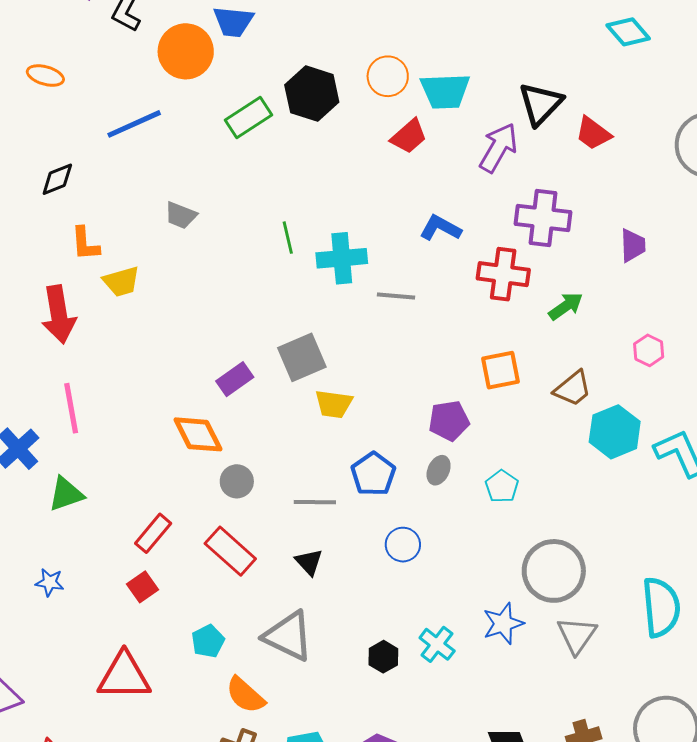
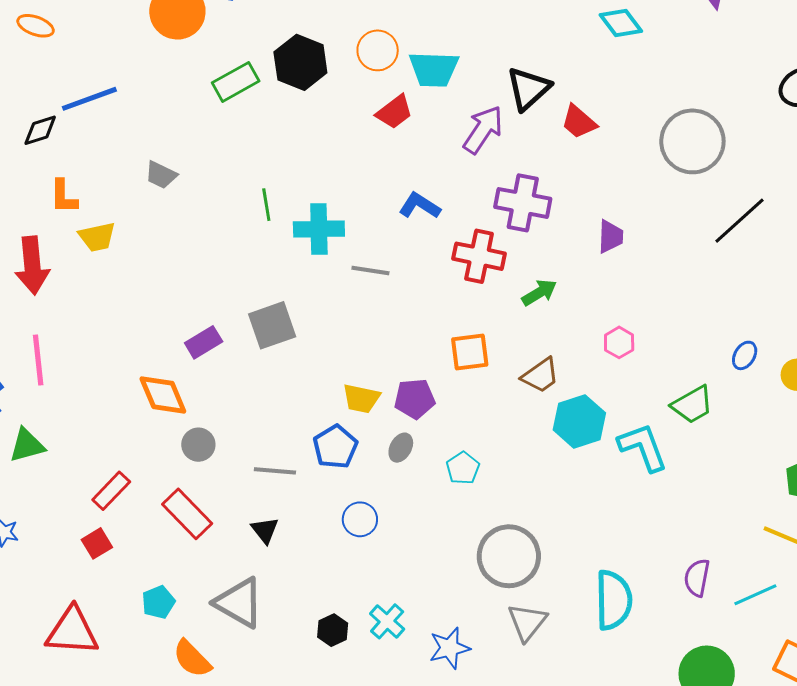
blue line: (134, 124) -> (89, 99), moved
yellow trapezoid: (334, 404) -> (361, 398), moved
blue star: (503, 624) -> (449, 648), moved

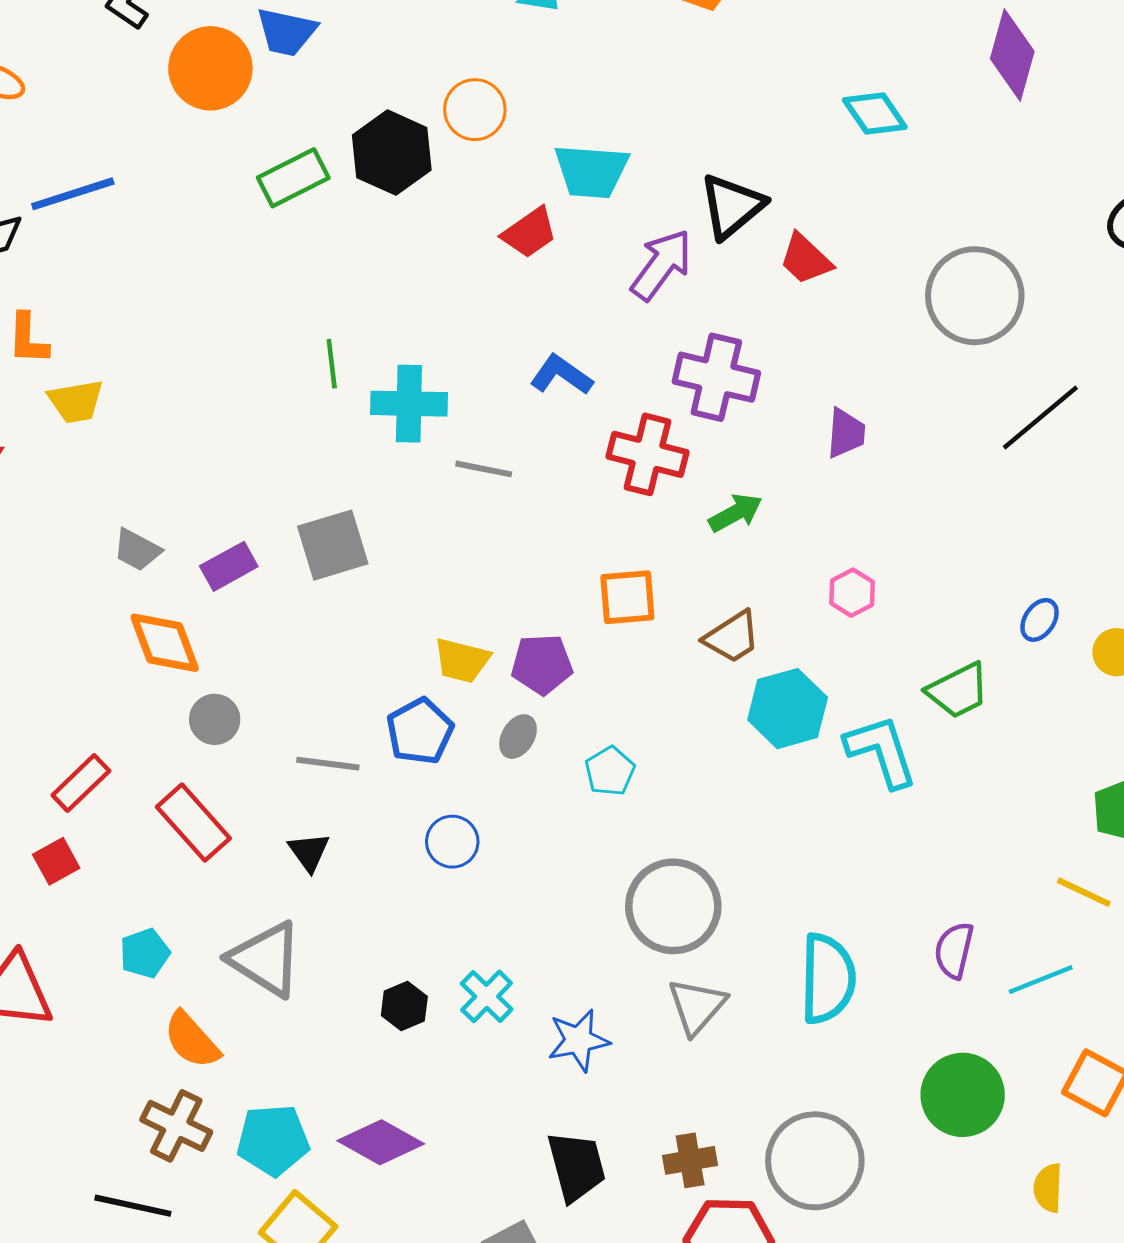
orange circle: (378, 50) -> (475, 110), moved
gray trapezoid: (161, 175) -> (137, 550), moved

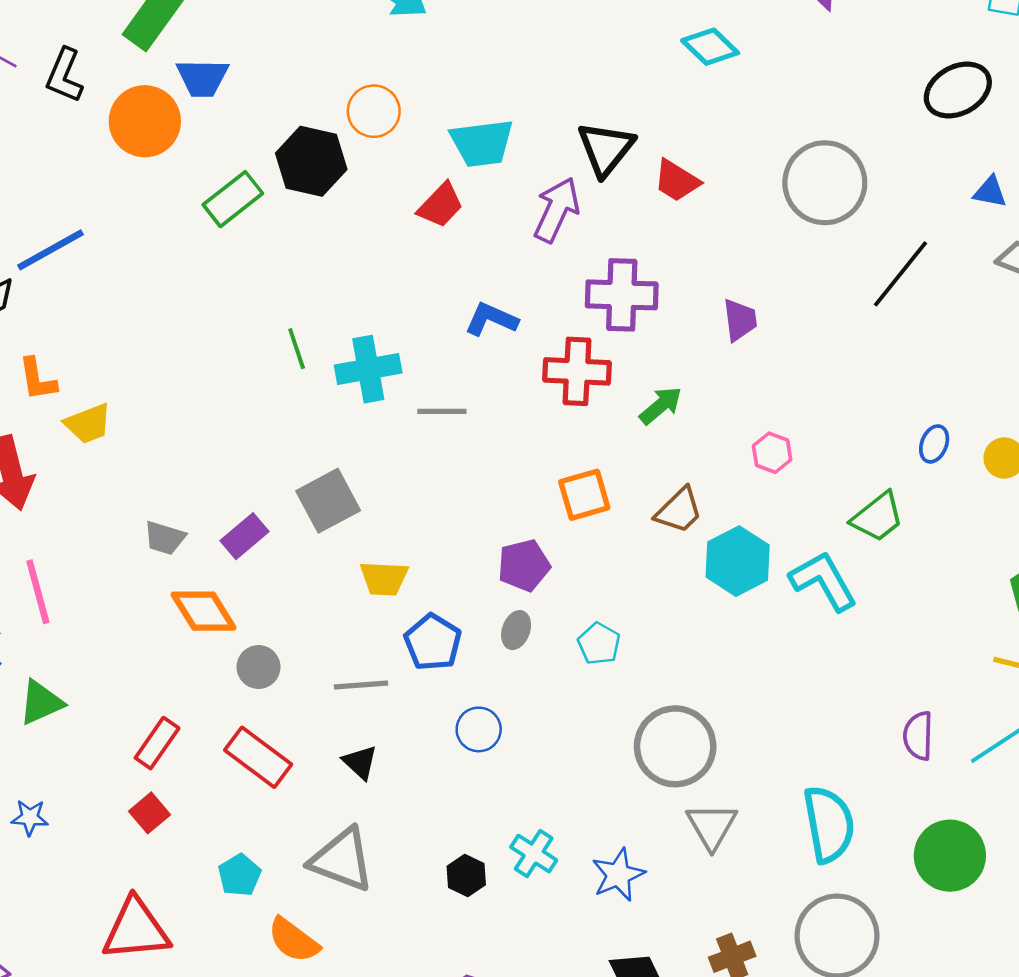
yellow trapezoid: (462, 660) -> (384, 578), moved
cyan semicircle: (828, 979) -> (829, 824), moved

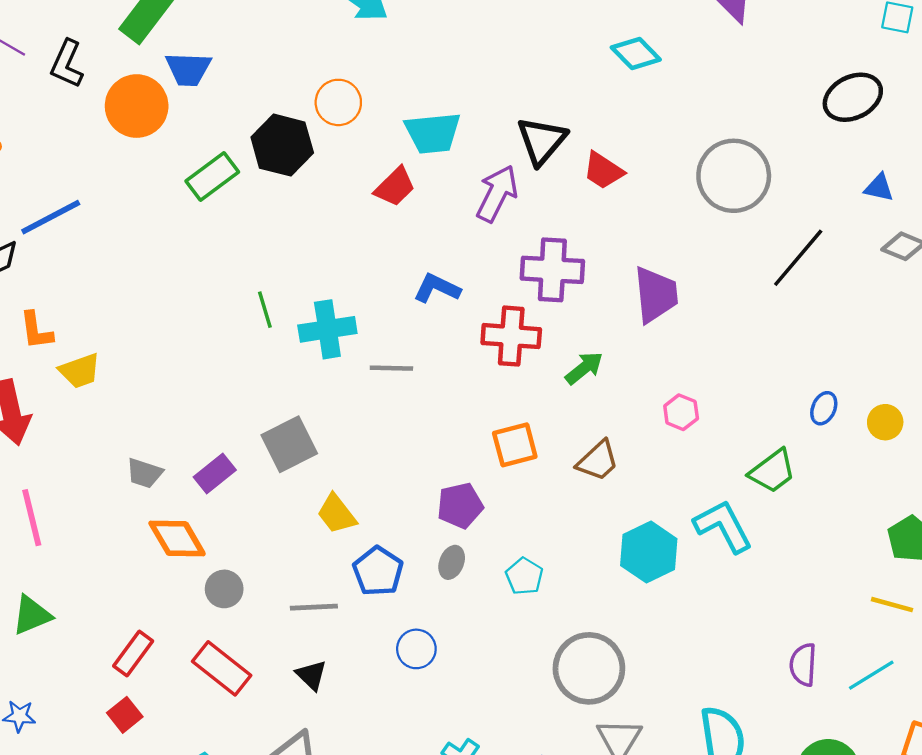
purple trapezoid: (740, 320) -> (656, 295), size x1.5
cyan hexagon: (738, 561) -> (649, 552), moved
yellow trapezoid: (384, 578) -> (337, 514), turned 48

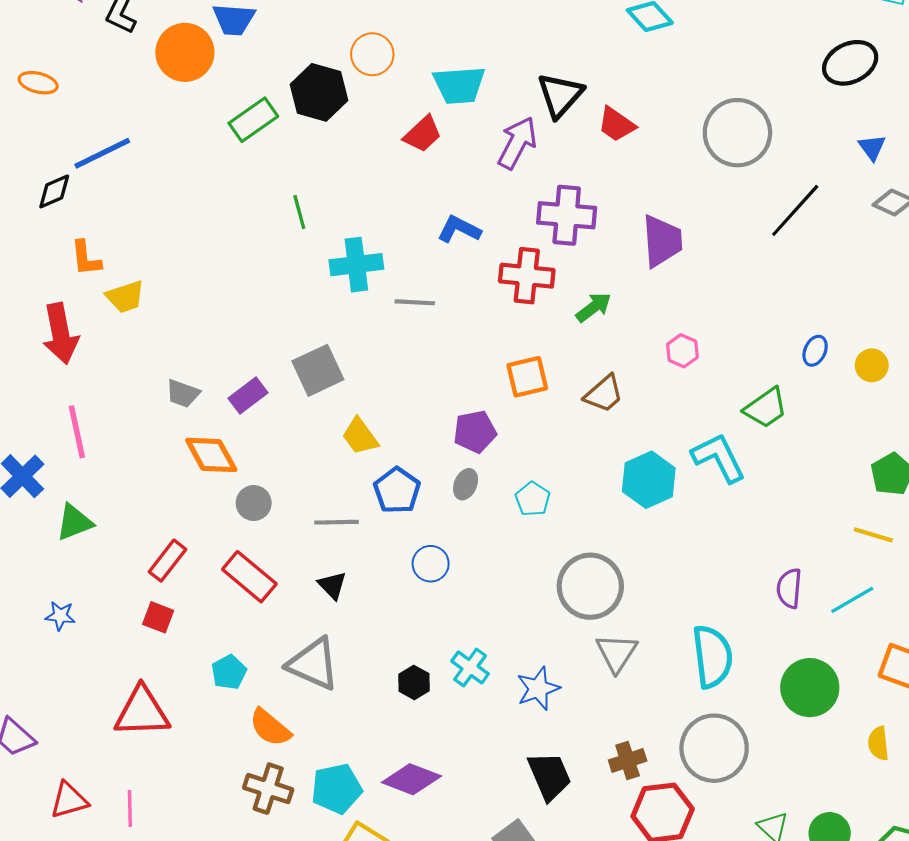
blue triangle: (879, 188) -> (872, 147), turned 40
green line: (265, 310) -> (299, 212), moved
red square: (125, 715) -> (158, 617), turned -32

